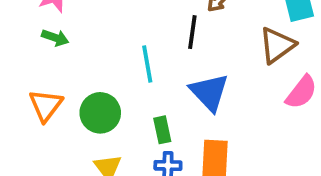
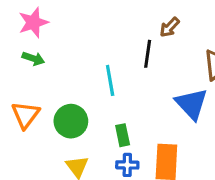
blue triangle: (209, 92) -> (191, 104), moved

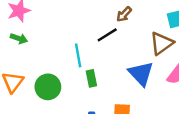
black line: (148, 54) -> (107, 35), turned 50
green rectangle: (123, 135) -> (91, 78), moved

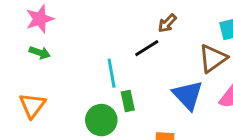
green circle: (48, 87) -> (101, 120), moved

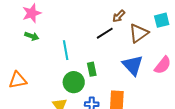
brown triangle: (213, 58) -> (139, 33), moved
cyan line: (112, 73) -> (66, 50), moved
orange triangle: (32, 105) -> (18, 80), moved, turned 42

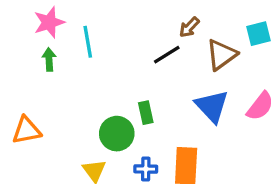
green arrow: (32, 36) -> (49, 59), turned -112
cyan line: (66, 50) -> (88, 42), moved

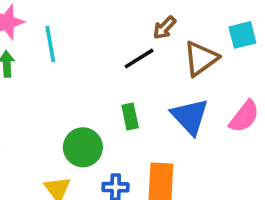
green rectangle: (146, 113) -> (130, 116), moved

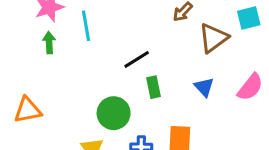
black line: (139, 58) -> (137, 59), moved
blue triangle: (190, 116) -> (204, 87), size x0.6

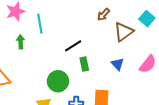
cyan square: (249, 18) -> (147, 19), turned -35
green arrow: (49, 43) -> (21, 42), moved

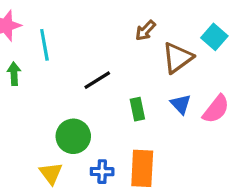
green rectangle: (84, 64) -> (137, 109), moved
blue triangle: (118, 64) -> (181, 104), moved

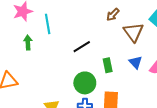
brown triangle: (177, 58) -> (134, 32), turned -30
green circle: (73, 136) -> (85, 83), moved

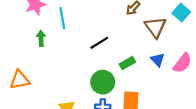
green rectangle: (108, 65) -> (127, 63), turned 72

